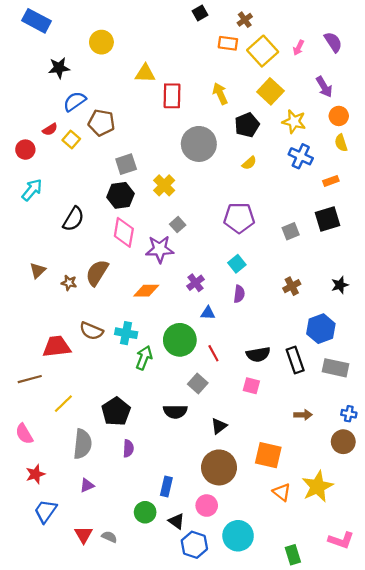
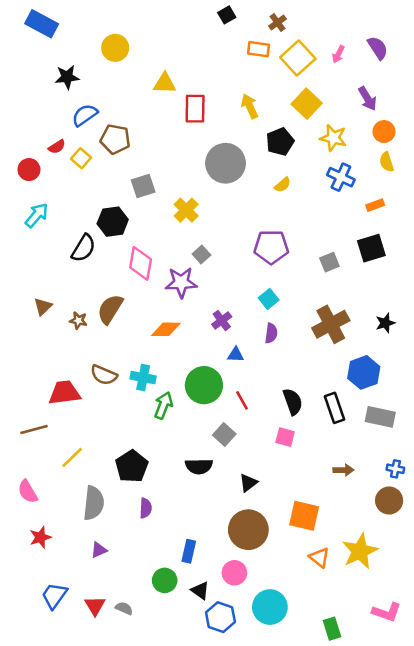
black hexagon: (120, 195) -> (113, 222), moved
brown cross: (292, 286) -> (331, 324), size x1.8
black semicircle: (258, 354) -> (293, 402), turned -100
blue trapezoid: (45, 511) -> (54, 596), moved

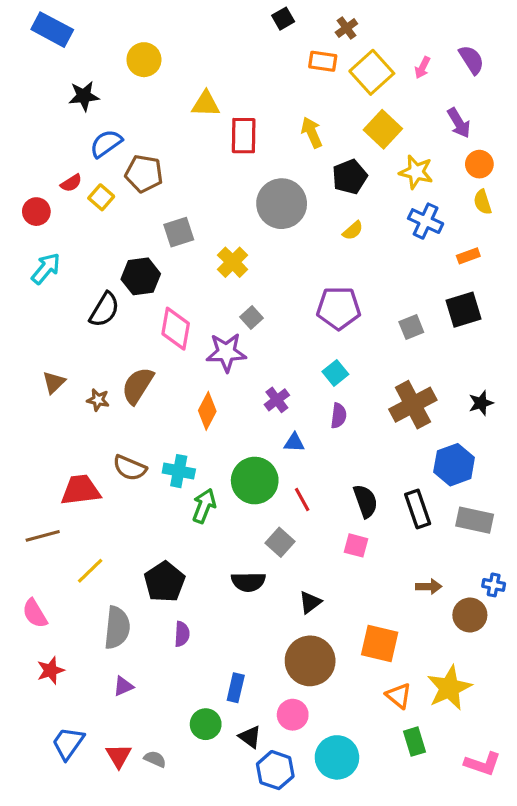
orange diamond: (166, 329) -> (207, 411), turned -64
brown circle: (389, 501) -> (470, 615), moved
green rectangle: (332, 629) -> (415, 742), moved

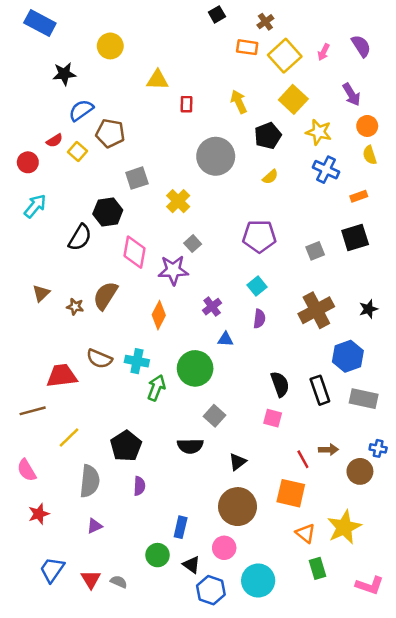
red rectangle: (244, 136) -> (187, 104), size x0.6
red line: (302, 500) -> (303, 459), moved

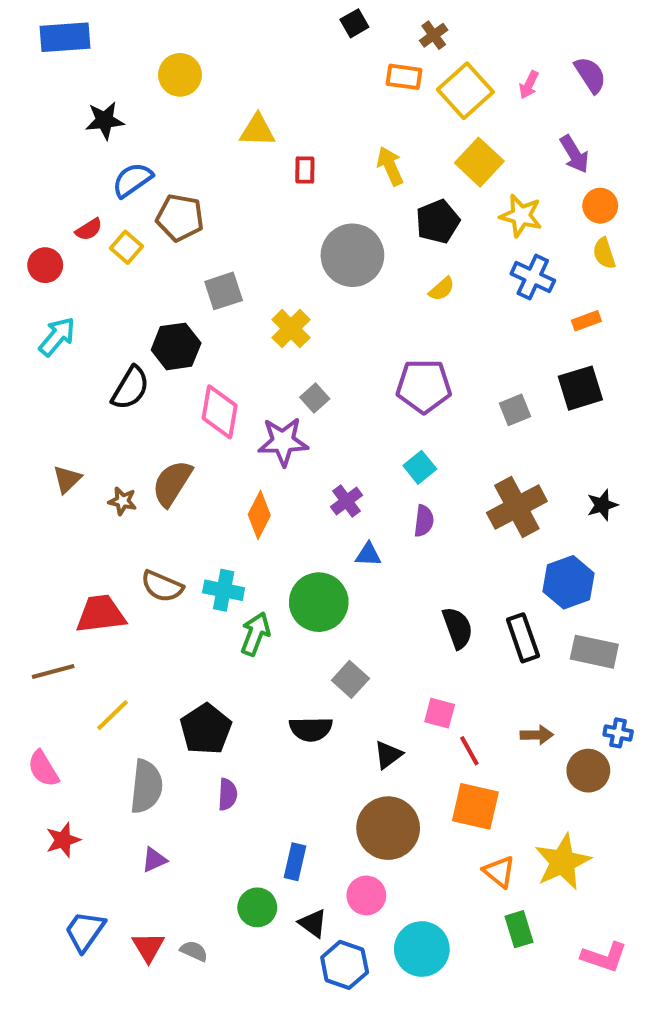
blue rectangle: (40, 23) -> (65, 37), turned -32
pink square: (273, 418) -> (440, 713), moved
red line: (303, 459) -> (469, 751), moved

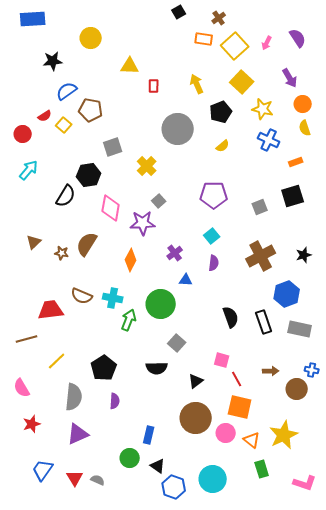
purple triangle: (154, 860) -> (78, 434), size x1.6
pink circle: (366, 895) -> (226, 433), moved

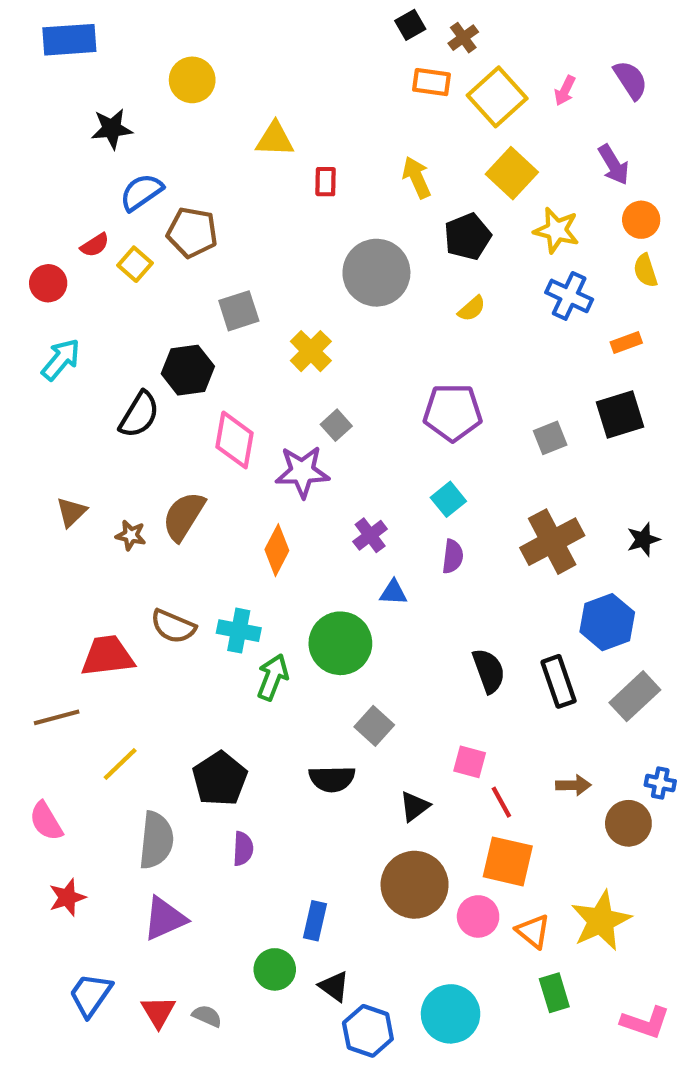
black square: (179, 12) -> (410, 25), moved
gray rectangle: (300, 329) -> (635, 696), turned -55

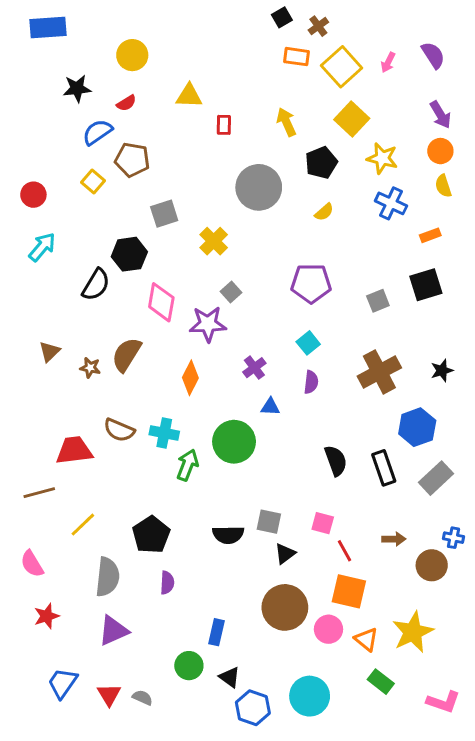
purple arrow: (614, 165) -> (440, 115), moved
red semicircle: (95, 245) -> (126, 103), moved
gray square: (374, 726) -> (269, 522), moved, turned -30
green rectangle: (554, 993) -> (381, 682), turned -35

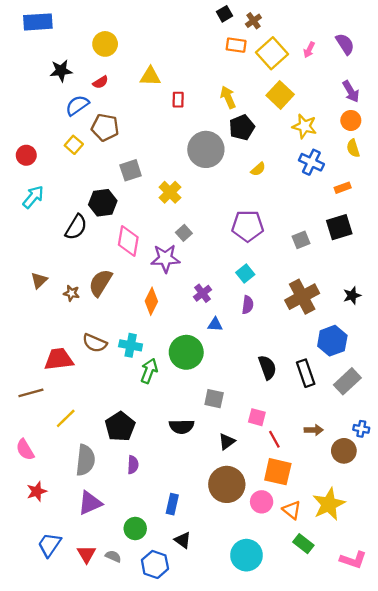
black pentagon: (321, 163) -> (242, 127), moved
gray square: (269, 522) -> (214, 399), moved
green circle: (189, 666) -> (135, 528), moved
blue hexagon: (253, 708) -> (155, 564), moved

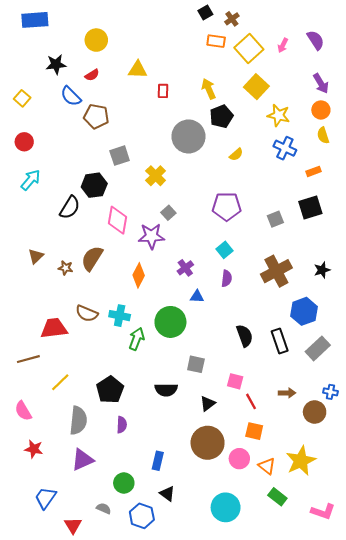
blue semicircle: (77, 105) -> (71, 96), turned -100
yellow square: (74, 145) -> (22, 98), moved
orange square: (278, 472) -> (254, 431), size x0.7
red star: (37, 491) -> (34, 449), turned 30
red triangle: (87, 554) -> (73, 525), moved

